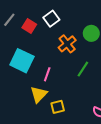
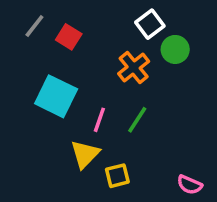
white square: (51, 19) -> (150, 24), moved
green line: (83, 69) -> (137, 120), moved

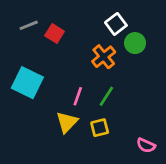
gray line: (34, 26) -> (29, 25), turned 30
cyan square: (56, 96) -> (27, 83), moved
yellow square: (117, 176) -> (100, 128), moved

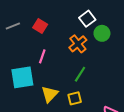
gray line: (29, 25) -> (13, 26), moved
cyan square: (27, 83) -> (22, 77), moved, turned -35
pink line: (78, 96) -> (42, 56), moved

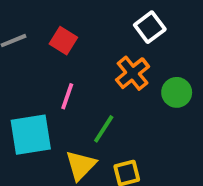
green circle: (102, 33) -> (177, 92), moved
green line: (80, 74) -> (104, 129), moved

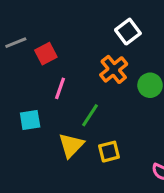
red square: (63, 41) -> (46, 54), moved, turned 30
cyan square: (31, 135) -> (30, 120), size x0.6

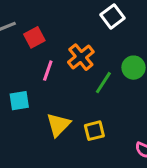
orange cross: (114, 69) -> (81, 57), moved
green line: (90, 115) -> (103, 83), moved

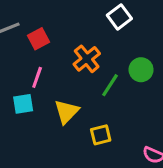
pink line: (48, 71) -> (37, 77), moved
yellow triangle: (58, 125) -> (67, 112), moved

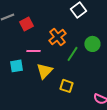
pink line: (37, 77) -> (33, 51), moved, turned 72
yellow square: (101, 135) -> (66, 86), turned 32

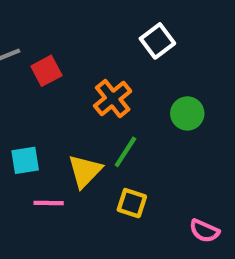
pink line: (33, 51) -> (49, 203), moved
green line: (72, 54) -> (125, 152), moved

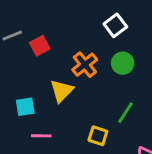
green circle: (187, 113) -> (123, 63), moved
green line: (125, 152) -> (126, 113), moved
yellow triangle: (85, 171) -> (62, 91), moved

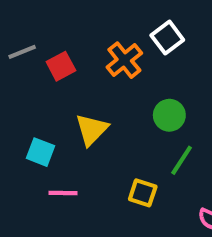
green circle: (123, 63) -> (169, 115), moved
orange cross: (85, 65) -> (124, 60), moved
cyan square: (25, 107) -> (40, 152), turned 30

